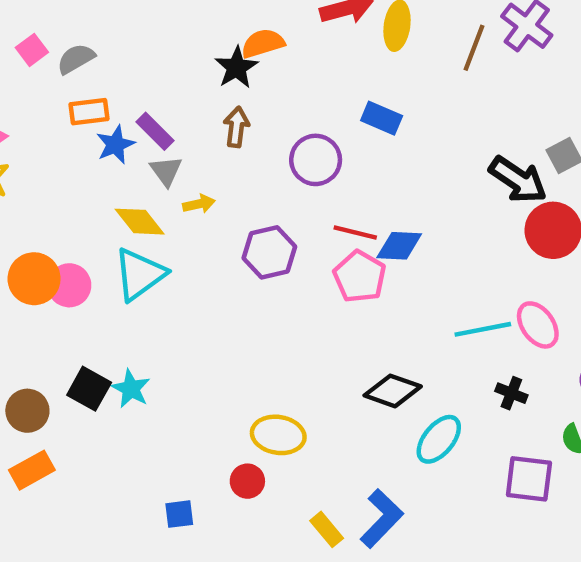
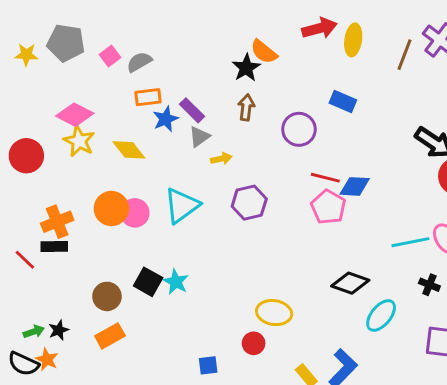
orange semicircle: (263, 43) -> (264, 52), turned -124
gray triangle: (166, 171) -> (199, 137), turned 30
yellow diamond: (140, 222) -> (129, 150), moved
purple hexagon: (269, 252) -> (249, 203), moved

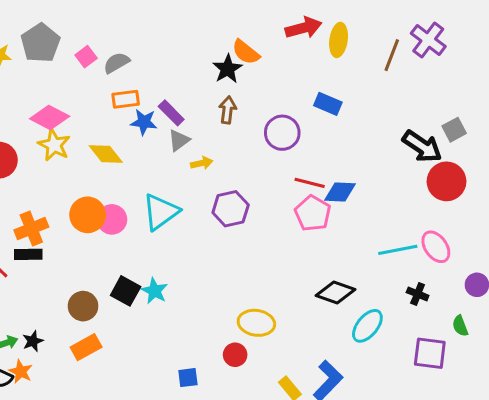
gray pentagon: (66, 43) -> (40, 43), turned 30
blue star: (166, 119) -> (144, 122), turned 30

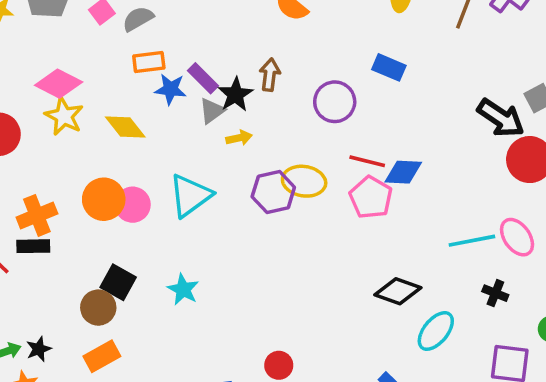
black star: (227, 69) -> (235, 95), moved
black square: (126, 291) -> (118, 282), moved
yellow ellipse: (256, 323) -> (304, 181), moved

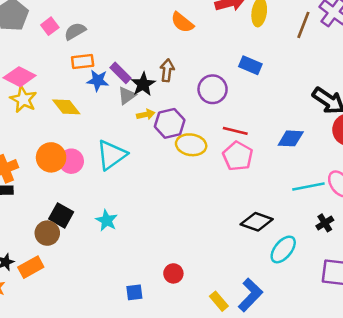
blue diamond: (403, 172) -> (291, 138), moved
purple hexagon: (273, 192) -> (170, 123), moved
black cross: (495, 293) -> (325, 223), turned 36
orange rectangle: (102, 356) -> (31, 267), moved

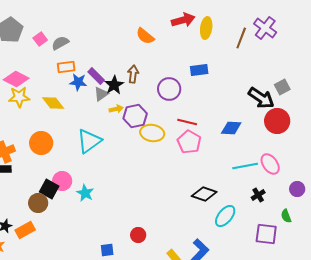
blue rectangle: (250, 65) -> (199, 70), turned -30
yellow star: (23, 99) -> (19, 97), turned -30
pink circle: (71, 161) -> (62, 181), moved

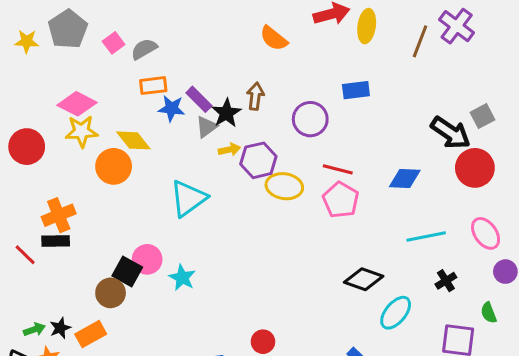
orange circle: (41, 143) -> (114, 166), moved
pink ellipse: (270, 164) -> (486, 233), moved

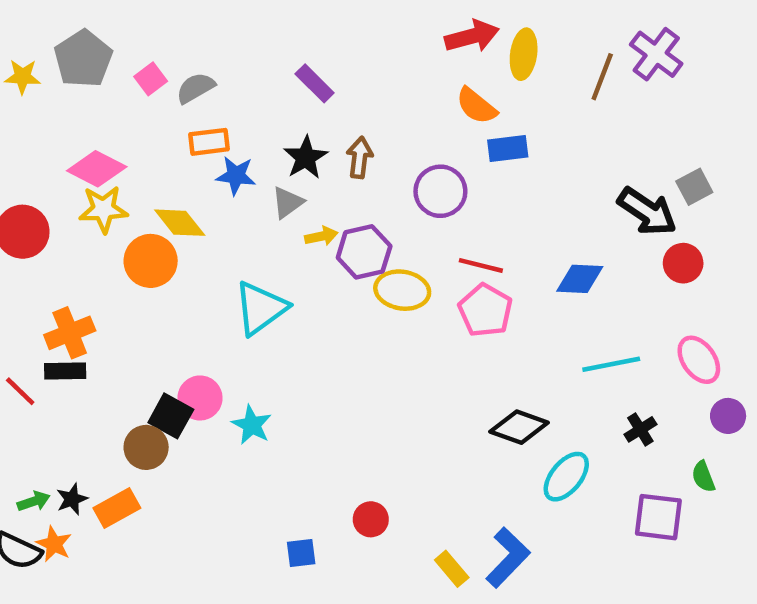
orange semicircle: (274, 38) -> (476, 106), moved
purple rectangle: (199, 99) -> (315, 83), moved
black star: (226, 113) -> (306, 158), moved
red circle: (475, 168) -> (683, 263), size x0.7

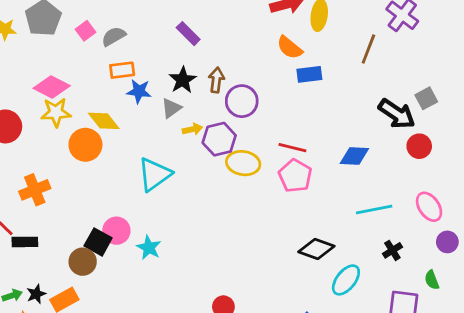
brown line: (602, 77) -> (368, 49), moved
purple circle: (440, 191) -> (242, 101), moved
black rectangle: (65, 371) -> (25, 242), moved

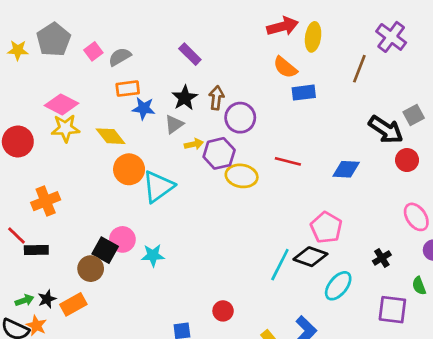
orange circle: (85, 145) -> (129, 169), moved
pink pentagon: (295, 176) -> (326, 228), moved
cyan line: (374, 210) -> (280, 265), moved, turned -52
cyan star: (149, 248) -> (153, 255), turned -30

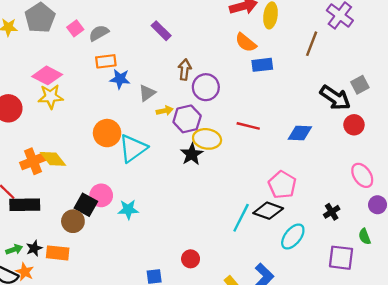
black star: (185, 98) -> (192, 154), moved
yellow diamond: (110, 136) -> (53, 159), moved
black rectangle: (36, 250) -> (25, 205), size x1.4
orange rectangle: (73, 304) -> (58, 253), turned 35

